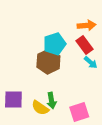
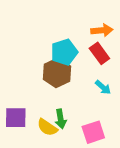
cyan arrow: (91, 62) -> (103, 87), moved

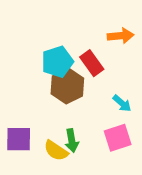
cyan pentagon: (64, 52) -> (57, 62), moved
red rectangle: (99, 53) -> (92, 63), moved
pink square: (93, 132) -> (118, 138), moved

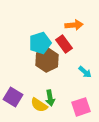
orange arrow: (121, 36) -> (74, 25), moved
pink square: (118, 138) -> (81, 107), moved
purple square: (19, 139) -> (13, 97), turned 30

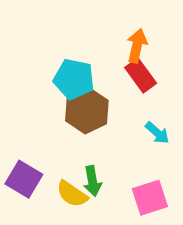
orange arrow: (74, 25) -> (137, 46), turned -72
cyan pentagon: (40, 43) -> (74, 79), turned 30
red rectangle: (64, 44) -> (141, 75), moved

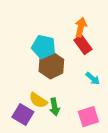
purple square: (24, 179) -> (23, 114), moved
yellow semicircle: (72, 194) -> (38, 100), moved

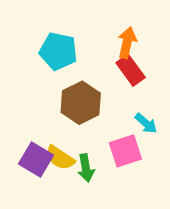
cyan pentagon: (44, 47) -> (58, 51), moved
purple square: (23, 114) -> (36, 159), moved
pink square: (88, 117) -> (125, 151), moved

